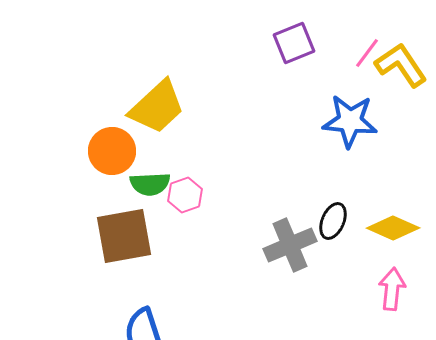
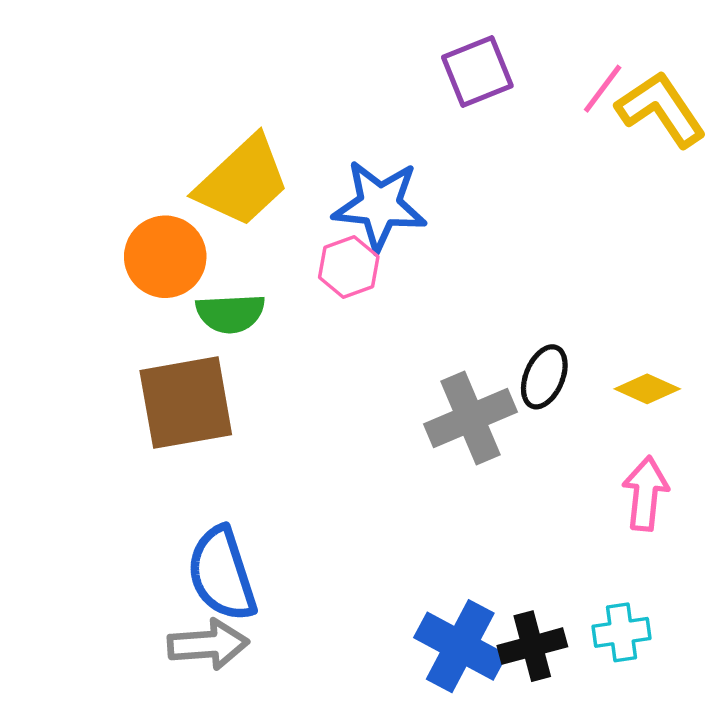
blue star: (350, 121) -> (380, 205), moved
pink hexagon: (185, 195) -> (349, 267), moved
yellow diamond: (393, 228) -> (647, 389), size x0.7

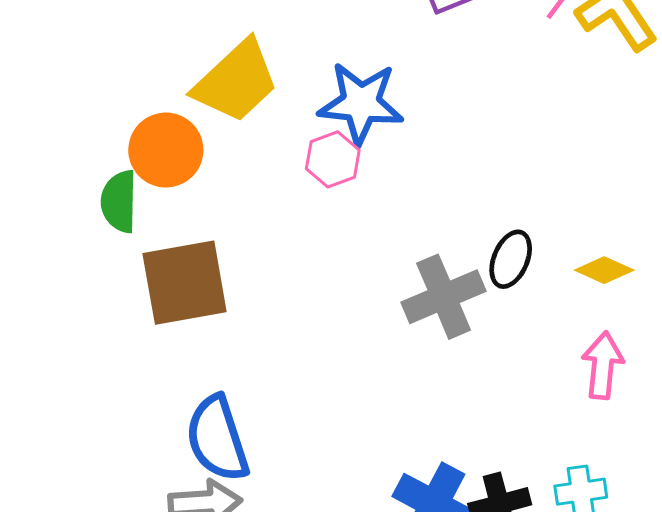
green semicircle: (230, 313) -> (119, 201), moved, turned 94

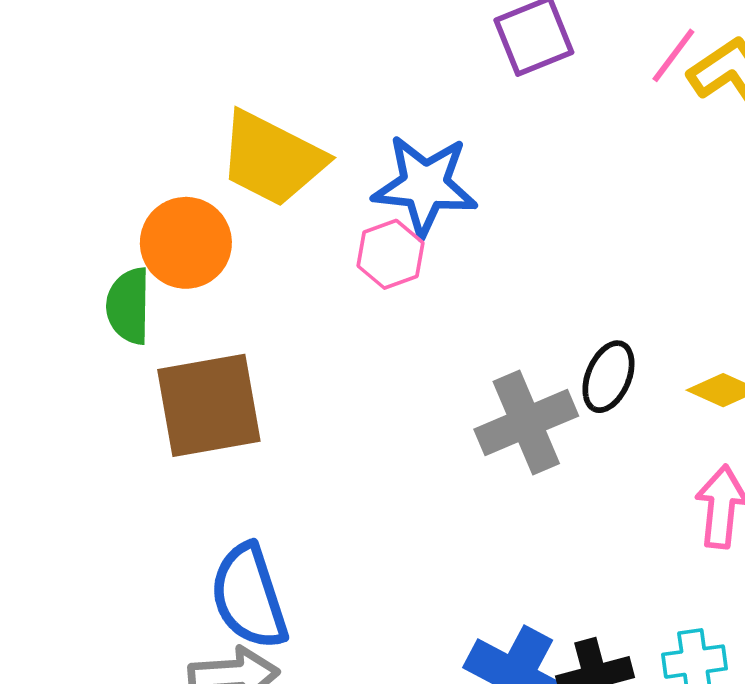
yellow trapezoid: (236, 81) -> (272, 159), turned 70

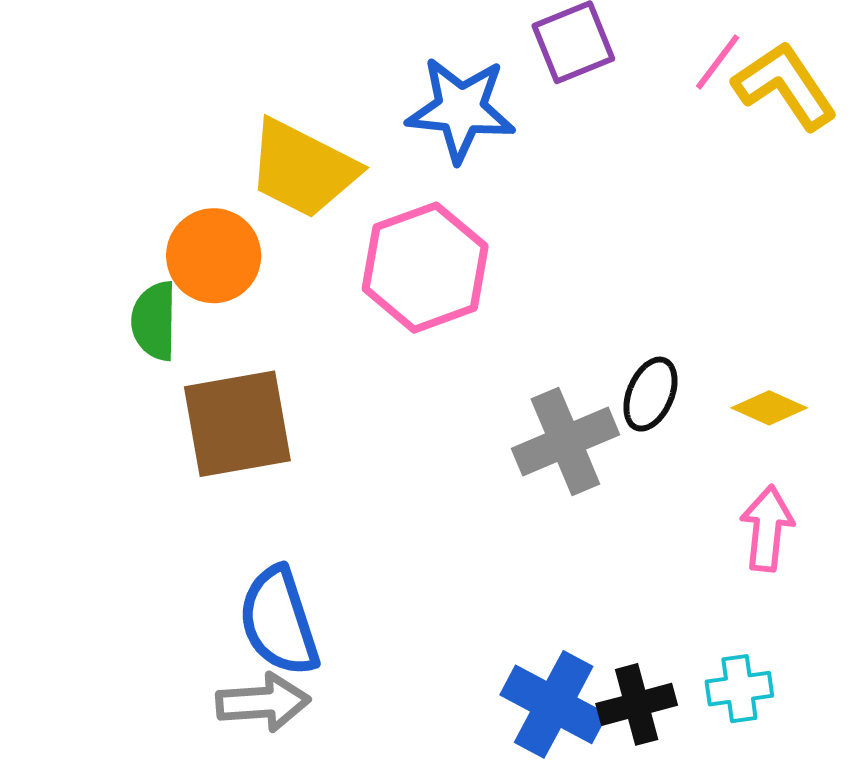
blue star: (425, 185) -> (461, 109), moved
pink hexagon: (390, 254) -> (425, 268), size x1.8

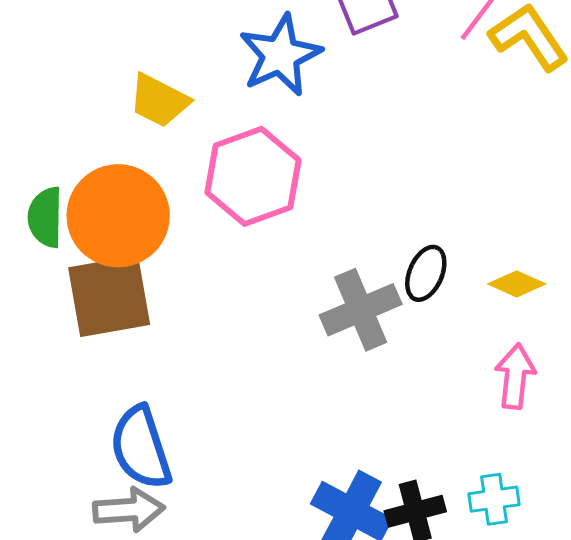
blue star: (461, 109) -> (280, 55), turned -30
yellow trapezoid: (303, 169) -> (159, 101), size x0.7
orange circle: (214, 256) -> (118, 216), moved, size x1.4

